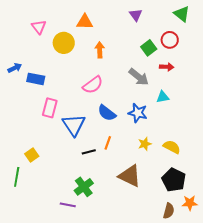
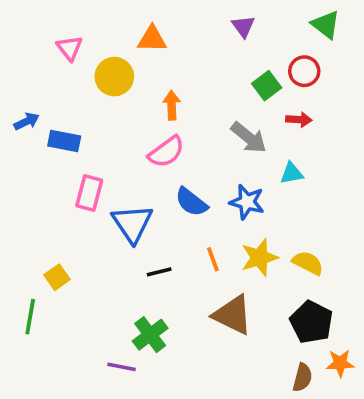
orange arrow: (100, 50) -> (172, 105), moved
orange line: (108, 143) -> (213, 259), moved, turned -40
yellow star: (145, 144) -> (259, 258), size x1.5

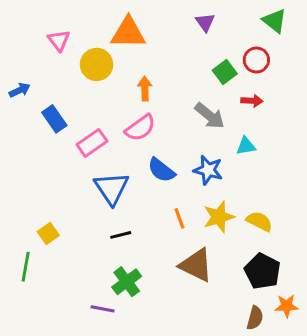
orange triangle: (152, 39) -> (128, 33), size x1.4
blue arrow: (27, 121) -> (20, 90), moved
blue rectangle: (64, 141) -> (54, 119), turned 44
pink rectangle: (89, 193) -> (92, 143), moved, turned 40
black line: (159, 272) -> (121, 235), moved

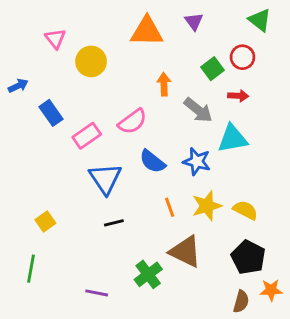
orange triangle: (128, 33) -> (147, 31), moved
orange arrow: (145, 89) -> (164, 84), moved
cyan triangle: (246, 146) -> (233, 139), size x1.6
green line: (26, 267) -> (31, 269), moved
green cross: (127, 282) -> (148, 274), moved

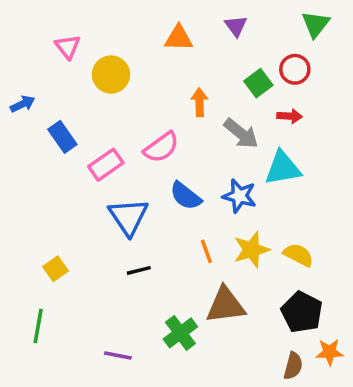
green triangle: (260, 20) -> (316, 24), turned 30
orange triangle: (147, 31) -> (179, 38), size x0.7
brown triangle: (185, 252) -> (225, 305), turned -33

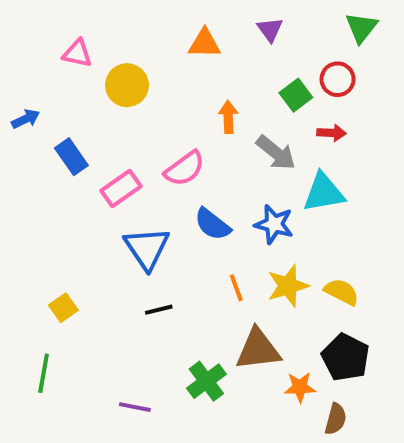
pink triangle: (68, 47) -> (77, 53), turned -40
orange star: (330, 352) -> (300, 387), moved

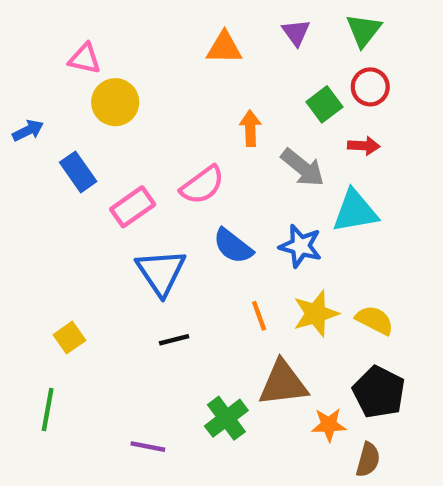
green triangle: (361, 28) -> (364, 30), moved
yellow circle: (127, 85) -> (115, 102), moved

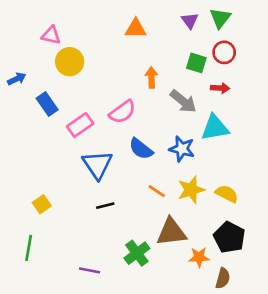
purple triangle: (296, 32) -> (190, 21), moved
green square: (324, 104) -> (196, 63), turned -36
orange line: (259, 316) -> (157, 191), turned -36

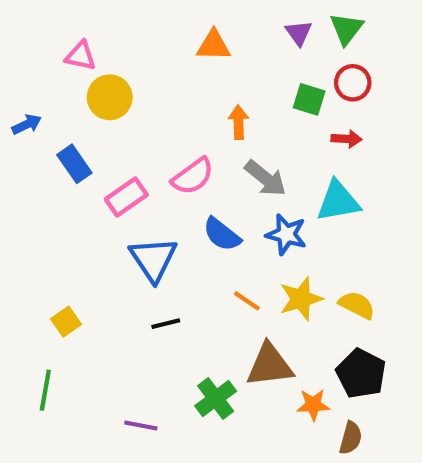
gray arrow: (183, 101) -> (265, 178), moved

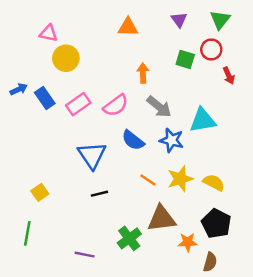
green triangle: (346, 29) -> (220, 20), moved
blue arrow: (27, 124) -> (19, 89), moved
red arrow: (346, 139) -> (229, 76), moved, turned 63
pink rectangle: (126, 197) -> (78, 104), moved

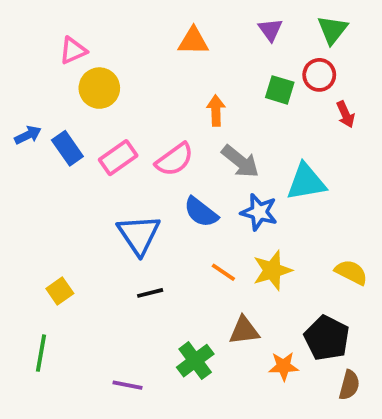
pink triangle: (48, 33) -> (73, 50), turned -36
yellow semicircle: (214, 182) -> (351, 272), moved
brown triangle: (162, 219) -> (244, 331), size x0.7
brown semicircle: (210, 262) -> (349, 385), moved

